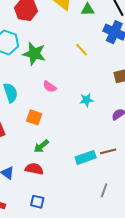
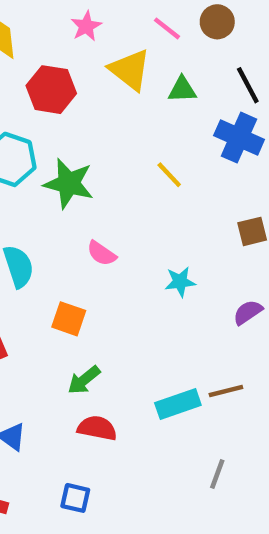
red semicircle: (34, 169) -> (97, 428), moved

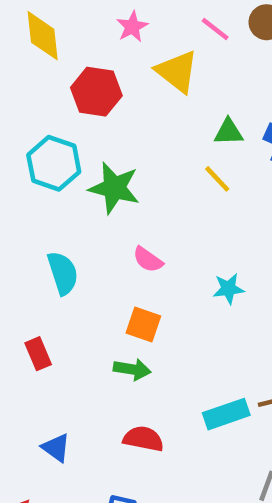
green triangle: (182, 90) -> (228, 132), moved
orange square: (69, 319) -> (143, 325), moved
green arrow: (84, 380) -> (132, 369), moved, turned -132

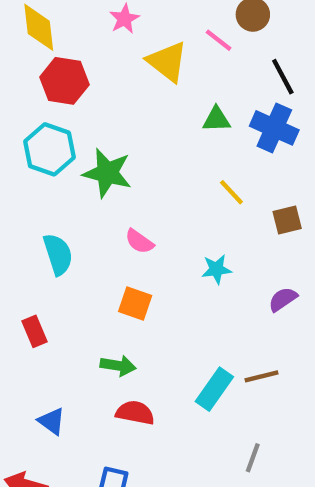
pink line: (215, 29) -> (219, 40), moved
red hexagon: (96, 92) -> (64, 81), moved
yellow line: (217, 179) -> (231, 192), moved
green arrow: (132, 369) -> (118, 366), moved
cyan rectangle: (226, 414) -> (214, 389), turned -36

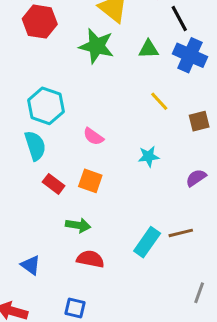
black line: (283, 77) -> (179, 18), moved
cyan hexagon: (49, 149) -> (46, 106), moved
green star: (107, 173) -> (96, 46), moved
red rectangle: (34, 331) -> (54, 184), moved, turned -30
gray line: (253, 458) -> (199, 293), moved

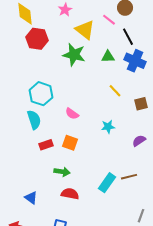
red rectangle: (54, 184) -> (46, 145), turned -56

